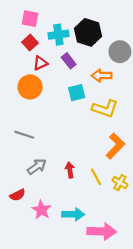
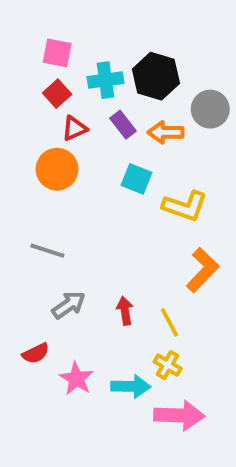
orange arrow: (102, 76) -> (166, 132), moved
cyan square: (77, 93) -> (137, 179), turned 36
yellow cross: (120, 183) -> (168, 365), moved

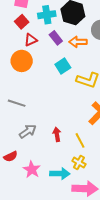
cyan square: (137, 179) -> (63, 66), turned 35

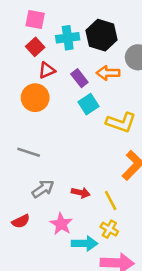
purple rectangle: (56, 38) -> (79, 78), moved
red arrow: (57, 134) -> (81, 193), turned 112
pink star: (32, 170) -> (61, 224), moved

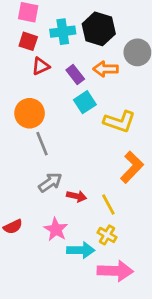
red square: (35, 47) -> (28, 41), turned -30
orange circle: (35, 98) -> (30, 113), moved
gray line: (29, 152) -> (42, 144), moved, turned 50
gray arrow: (43, 189) -> (50, 182), moved

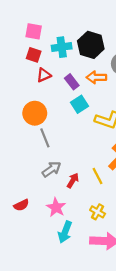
red arrow: (77, 196) -> (73, 180), turned -72
yellow line: (108, 205) -> (98, 176), moved
cyan arrow: (81, 250) -> (65, 232), moved, turned 110

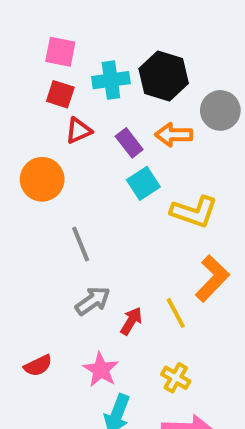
orange circle: (35, 113) -> (42, 179), moved

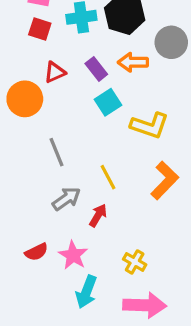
red triangle: (79, 131) -> (55, 72), moved
yellow line: (176, 313) -> (108, 177), moved
red semicircle: (38, 366) -> (36, 252), moved

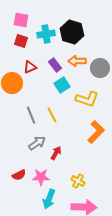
gray circle: (171, 42) -> (100, 68), moved
yellow line: (108, 177) -> (52, 115), moved
pink star: (73, 255) -> (41, 177), turned -30

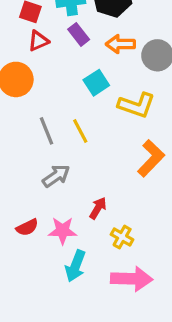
purple rectangle: (55, 65) -> (79, 34), moved
red triangle: (30, 67) -> (38, 41), moved
red arrow: (56, 153) -> (98, 208), moved

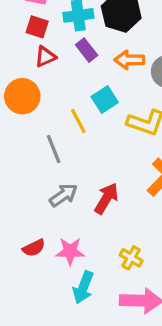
yellow line: (80, 131) -> (78, 121), moved
red arrow: (98, 208) -> (106, 198), moved, size x1.4

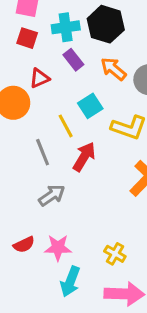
red triangle: (45, 57) -> (39, 78), moved
orange arrow: (129, 60) -> (113, 69), turned 40
red arrow: (106, 198) -> (84, 157), moved

